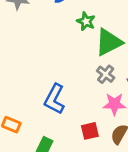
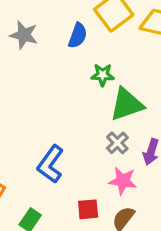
green star: (86, 21) -> (103, 75), turned -30

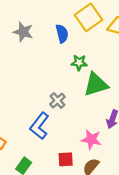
blue semicircle: (78, 36) -> (62, 34), turned -36
gray cross: (117, 143) -> (57, 101), moved

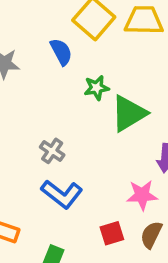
gray cross: (57, 101) -> (52, 151), moved
blue L-shape: (39, 126) -> (62, 194), turned -76

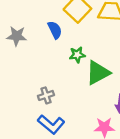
gray cross: (52, 151) -> (46, 95), turned 35

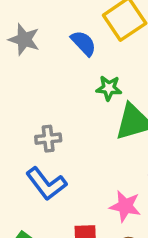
blue semicircle: (55, 30) -> (83, 43), turned -30

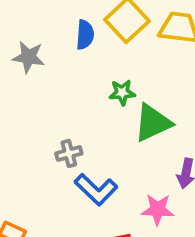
blue semicircle: (83, 43) -> (85, 35), moved, turned 56
blue L-shape: (46, 184) -> (96, 189), moved

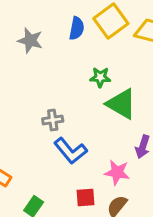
green triangle: (153, 123) -> (121, 104), turned 48

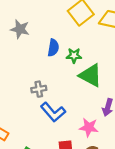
blue semicircle: (77, 28) -> (53, 48), moved

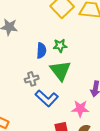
blue semicircle: (53, 48) -> (41, 50), moved
green triangle: (91, 75) -> (60, 71), moved, turned 30

